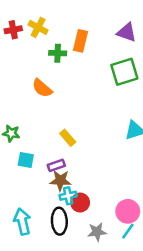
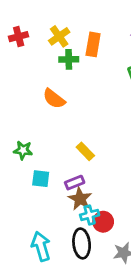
yellow cross: (38, 27) -> (59, 36), moved, turned 30
brown star: (60, 180) -> (80, 199), turned 30

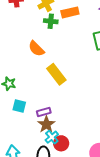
orange rectangle: (93, 44) -> (70, 12), turned 60
yellow rectangle: (85, 151) -> (56, 74), moved, size x1.5
cyan cross: (90, 215) -> (52, 137), turned -32

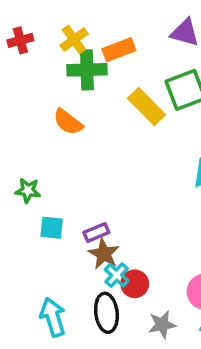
green cross: (51, 21) -> (87, 70), size x1.5
yellow rectangle: (56, 74) -> (147, 107), moved

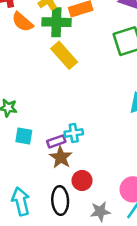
yellow rectangle: (147, 107) -> (64, 55), moved
orange semicircle: (68, 122) -> (22, 22), moved
cyan cross: (117, 275) -> (74, 133), moved, turned 36

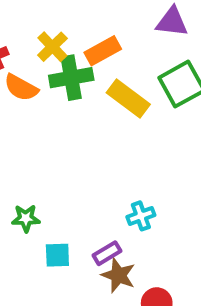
yellow rectangle: (64, 55) -> (128, 99), moved
cyan cross: (74, 133) -> (141, 216), moved

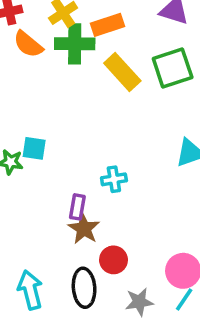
purple rectangle: (107, 253) -> (77, 207), turned -60
cyan square: (57, 255) -> (34, 148), moved

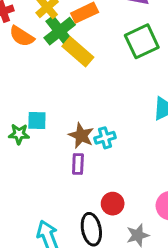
green cross: (75, 44) -> (60, 31), turned -32
yellow rectangle: (122, 72) -> (78, 52), moved
brown star: (84, 229) -> (81, 136), moved

